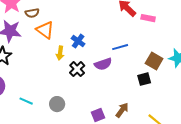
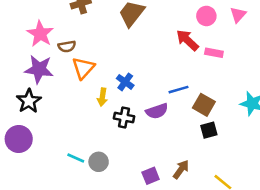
orange triangle: (45, 30) -> (83, 68), turned 36
brown square: (154, 61) -> (204, 105), moved
black cross: (77, 69) -> (124, 117), turned -35
cyan line: (26, 101) -> (76, 158), moved

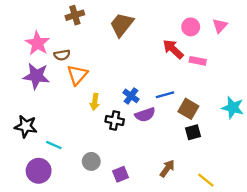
blue cross: (125, 82) -> (131, 96), moved
black star: (29, 101) -> (26, 126), moved, turned -30
purple circle: (19, 139) -> (39, 171), moved
cyan line: (76, 158) -> (54, 145), moved
purple square: (151, 176) -> (120, 174), moved

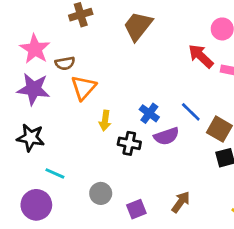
blue line: (165, 95) -> (191, 112), turned 60
black star: (26, 126) -> (31, 138), moved
brown arrow: (167, 168) -> (181, 202), moved

